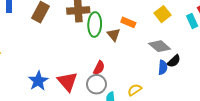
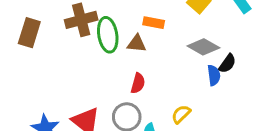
brown triangle: (114, 35) -> (137, 44), turned -32
red semicircle: (99, 68) -> (138, 83), moved

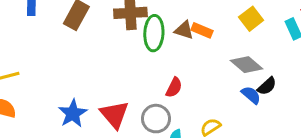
brown triangle: (137, 44) -> (184, 30), moved
blue semicircle: (214, 75) -> (251, 95), turned -54

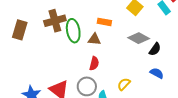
brown triangle: (184, 30) -> (94, 39), moved
blue semicircle: (251, 95) -> (157, 73), moved

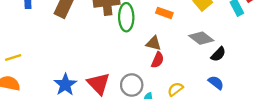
brown triangle: (94, 39) -> (154, 43), moved
red semicircle: (94, 63) -> (158, 60), moved

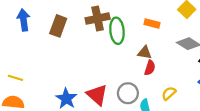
yellow line: (13, 57) -> (15, 78), turned 40

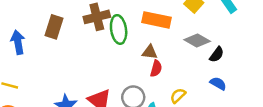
blue arrow: (24, 20) -> (18, 42), moved
orange rectangle: (152, 23) -> (157, 20), size x1.6

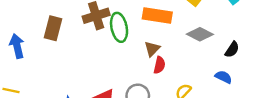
brown triangle: (150, 52) -> (152, 49), turned -49
black semicircle: (217, 55) -> (232, 50), moved

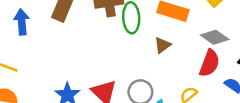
red semicircle: (159, 65) -> (209, 63), moved, size x1.5

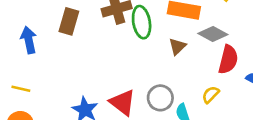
gray diamond: (215, 37) -> (213, 34), moved

